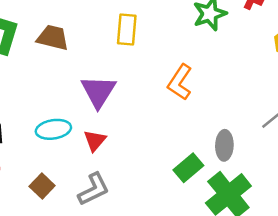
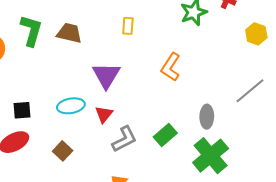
yellow rectangle: (127, 30) -> (128, 26), size x0.7
green rectangle: (188, 168) -> (165, 135), moved
gray L-shape: (94, 189) -> (124, 139), moved

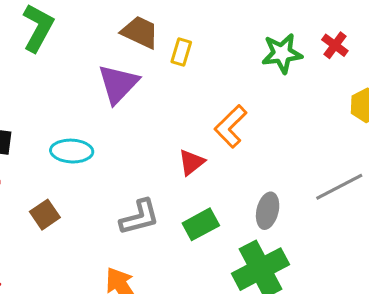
brown trapezoid: (69, 33) -> (140, 32), moved
purple triangle: (106, 75) -> (118, 84), moved
red triangle: (104, 114) -> (191, 162), moved

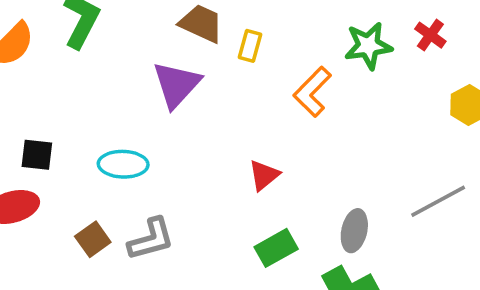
orange L-shape: (231, 126) -> (312, 92), moved
gray L-shape: (139, 217) -> (151, 239), moved

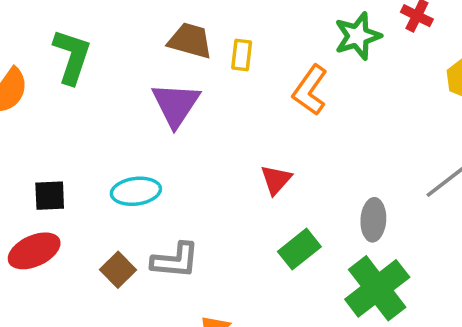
gray L-shape: (151, 239) -> (175, 260), turned 30

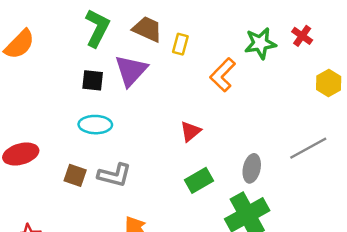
green L-shape: (72, 56) -> (97, 28), moved
black square: (50, 196) -> (93, 80), moved
brown square: (118, 270) -> (75, 175), turned -35

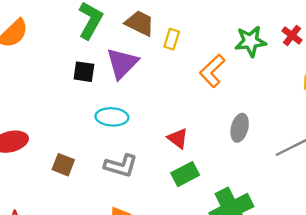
cyan ellipse: (95, 125) -> (112, 117), moved
red triangle: (191, 131) -> (178, 138), moved, turned -45
gray ellipse: (252, 168) -> (240, 128), moved
gray L-shape: (114, 175) -> (121, 166), moved

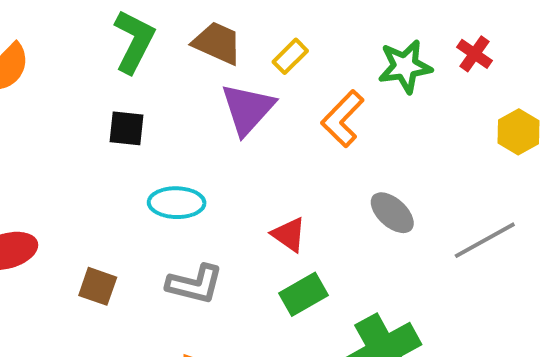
yellow rectangle: (172, 39) -> (290, 56), moved, turned 30
purple triangle: (122, 63) -> (248, 109), moved
gray ellipse: (240, 128) -> (392, 213), turned -60

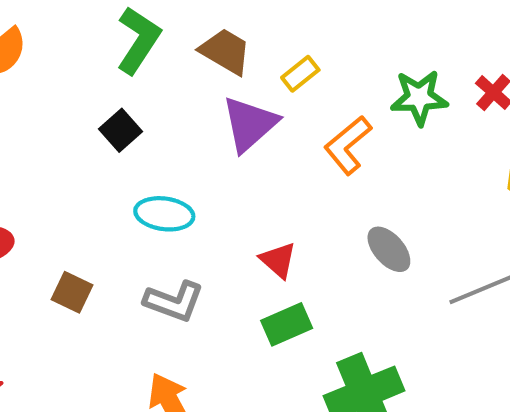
black square: (126, 128) -> (120, 130), turned 36

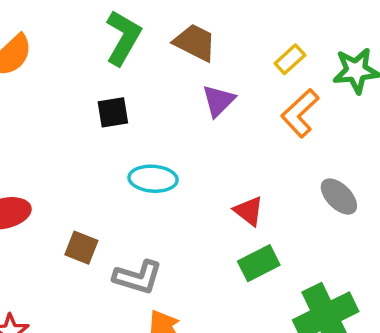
yellow rectangle: (300, 74) -> (290, 59), moved
purple triangle: (250, 124) -> (218, 101), size x0.7
black square: (120, 130) -> (113, 112), turned 36
gray L-shape: (174, 301) -> (138, 277), moved

